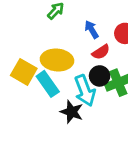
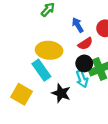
yellow square: (24, 72) -> (22, 94), moved
cyan arrow: (85, 91) -> (82, 79), moved, size x0.7

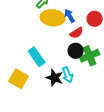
yellow ellipse: (49, 50) -> (53, 18), moved
cyan arrow: (82, 79) -> (68, 75), moved

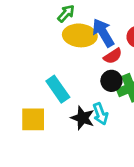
blue arrow: (70, 16) -> (103, 33), size x1.5
yellow square: (19, 79) -> (33, 119), turned -30

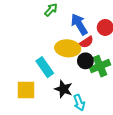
yellow ellipse: (80, 35) -> (68, 48), moved
cyan arrow: (100, 114) -> (79, 103), moved

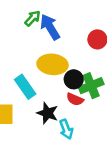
blue arrow: (79, 24) -> (50, 27), moved
red semicircle: (86, 42) -> (75, 99), moved, turned 56

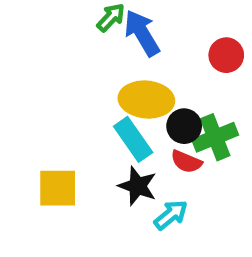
cyan rectangle: (25, 87) -> (133, 139), moved
cyan arrow: (66, 129) -> (171, 215), turned -108

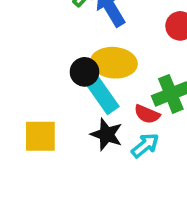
black circle: (184, 126) -> (85, 72), moved
cyan arrow: (171, 215) -> (145, 145), moved

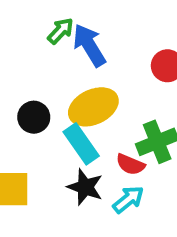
yellow ellipse: (114, 63) -> (93, 107), turned -30
black circle: (85, 72) -> (34, 117), moved

